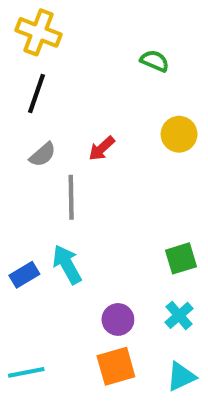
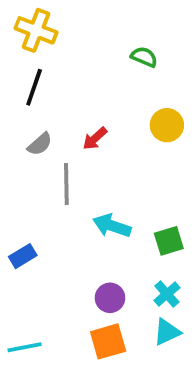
cyan arrow: (67, 265) -> (112, 226), moved, turned -42
cyan triangle: (181, 376) -> (167, 332), moved

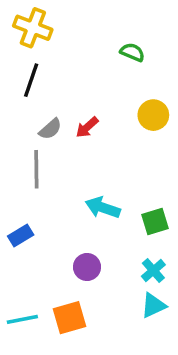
gray semicircle: (40, 144) -> (50, 129), moved
gray line: (66, 184) -> (36, 169), moved
purple circle: (110, 298) -> (87, 267), moved
orange square: (108, 341) -> (70, 318), moved

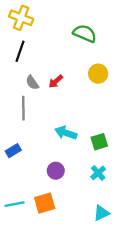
green semicircle: (132, 52) -> (85, 33), size x1.5
gray semicircle: (50, 129) -> (32, 83), turned 96
cyan triangle: (153, 305) -> (101, 213), moved

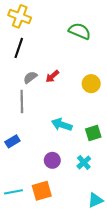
yellow circle: (98, 74) -> (91, 84), moved
gray semicircle: (32, 83) -> (30, 77), turned 88
cyan cross: (98, 173) -> (84, 162), moved

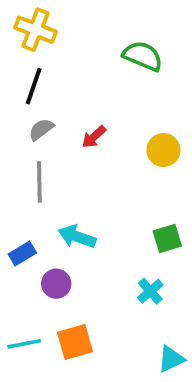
gray semicircle: (30, 77) -> (41, 129), moved
cyan arrow: (62, 125) -> (77, 237), moved
purple circle: (52, 160) -> (56, 284), moved

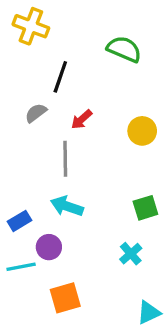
black line: (34, 86) -> (60, 77), moved
gray line: (39, 182) -> (65, 159), moved
cyan line: (24, 344) -> (21, 267), moved

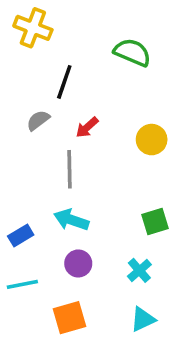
purple circle: (49, 247) -> (78, 263), moved
cyan triangle: (149, 313) -> (143, 319), moved

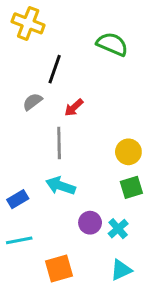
yellow circle: (152, 140) -> (128, 152), moved
purple circle: (78, 263) -> (90, 223), moved

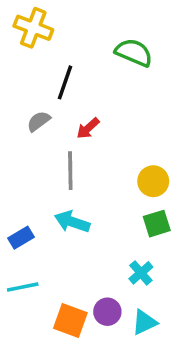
purple circle: (90, 223) -> (107, 312), moved
orange square: (59, 268) -> (70, 321), turned 36

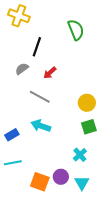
green semicircle: (134, 52) -> (76, 30), turned 45
gray line: (70, 171) -> (40, 97), turned -60
cyan triangle: (144, 322) -> (82, 183), turned -35

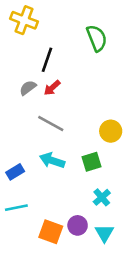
red arrow: (50, 73) -> (52, 88), moved
green square: (89, 127) -> (92, 162), moved

